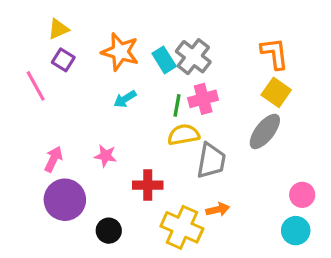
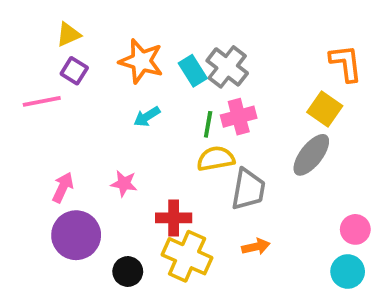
orange L-shape: (275, 53) -> (346, 63), moved
pink line: (36, 86) -> (42, 101), turned -72
yellow cross: (182, 227) -> (187, 256), moved

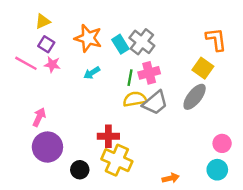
pink line: (42, 101) -> (26, 63), turned 40
pink star: (124, 184) -> (52, 65), moved
gray trapezoid: (248, 189) -> (155, 103), moved, turned 40
orange arrow: (256, 247) -> (171, 178), moved

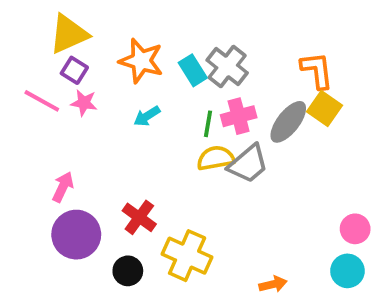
yellow triangle: (43, 21) -> (69, 34), size x1.6
orange L-shape: (216, 39) -> (317, 70), moved
gray ellipse: (195, 97) -> (288, 122), moved
red cross: (108, 136) -> (139, 217), moved, turned 36

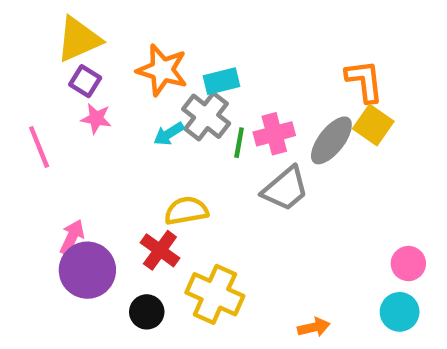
gray cross: (227, 67) -> (206, 116), moved
cyan rectangle: (193, 70) -> (221, 81), turned -72
pink line: (42, 101) -> (39, 147), moved, turned 39
yellow semicircle: (216, 158) -> (186, 211), moved
pink arrow: (63, 187) -> (72, 237), moved

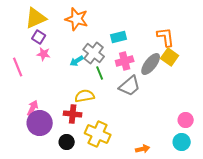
orange star: (162, 70) -> (77, 19), moved
cyan rectangle: (221, 81) -> (119, 37), moved
green line: (239, 143) -> (100, 73), moved, turned -32
red cross: (160, 250) -> (73, 114), turned -30

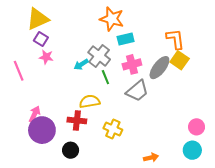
orange star: (77, 19) -> (112, 19), moved
yellow cross: (98, 134) -> (113, 129), moved, size x0.7

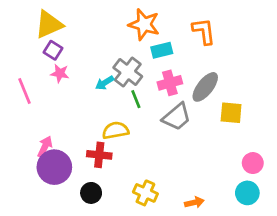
orange L-shape: (175, 39) -> (204, 31), moved
yellow square: (180, 60) -> (231, 113), moved, turned -30
yellow cross: (113, 129) -> (145, 193), moved

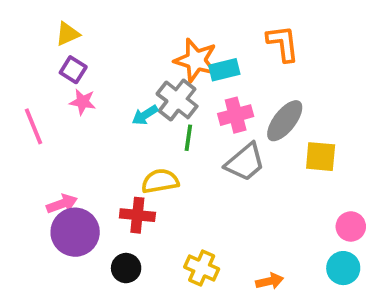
yellow triangle: (49, 24) -> (68, 34), size x0.6
orange star: (144, 24) -> (196, 60), moved
green line: (136, 99) -> (188, 138), turned 30
pink arrow: (45, 147) -> (62, 204), turned 45

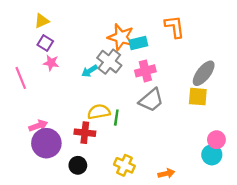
gray ellipse: (285, 121) -> (204, 73), moved
green line: (188, 138) -> (116, 118), moved
cyan circle: (343, 268) -> (212, 155), moved

